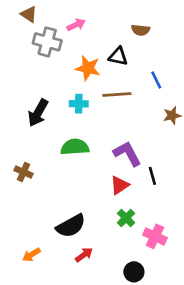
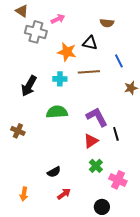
black semicircle: (71, 226) -> (54, 172), size x0.6
orange arrow: (31, 255) -> (24, 194), turned -48

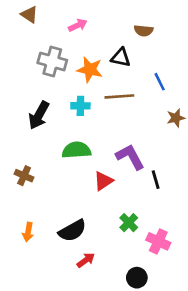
gray cross: (36, 32) -> (52, 62), moved
red triangle: (91, 141) -> (103, 181), moved
black semicircle: (54, 172) -> (72, 231), size x1.5
orange arrow: (24, 194) -> (28, 232), moved

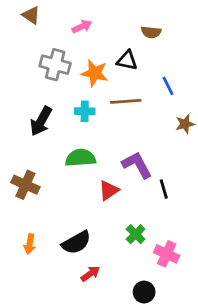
brown cross: (24, 176) -> (25, 185), size x1.4

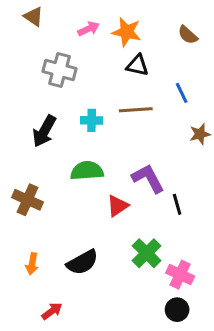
brown semicircle: (151, 32) -> (188, 35), moved, turned 36
orange star: (95, 73) -> (127, 32), moved
green cross: (136, 234) -> (147, 253), size x1.4
red arrow: (90, 274) -> (52, 311), moved
black circle: (144, 292) -> (177, 310), moved

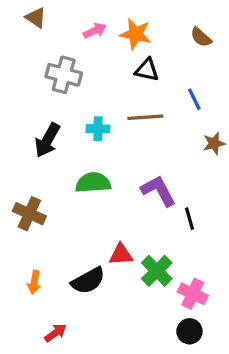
red triangle: (118, 206) -> (121, 255), moved, turned 30

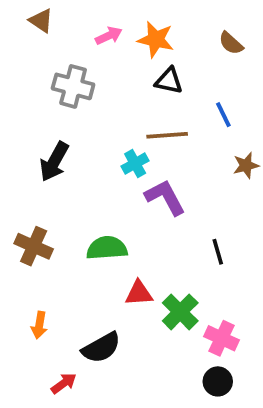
cyan cross: (98, 129) -> (135, 163), moved, turned -30
green semicircle: (93, 183) -> (107, 248), moved
purple L-shape: (158, 191) -> (165, 197), moved
black semicircle: (88, 281) -> (101, 348), moved

